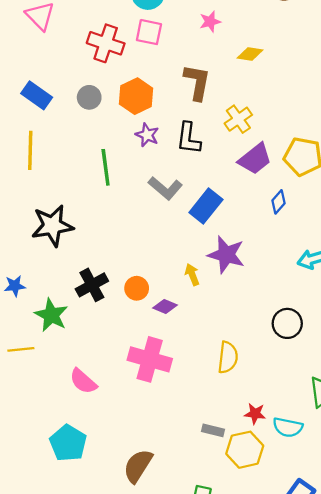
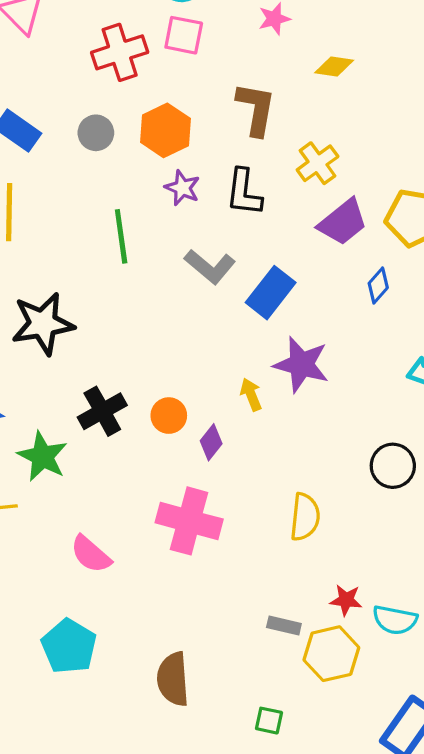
red cross: (106, 43) -> (120, 52), turned -36
purple diamond: (165, 307) -> (211, 442), turned -75
brown semicircle: (138, 466) -> (173, 679), turned -36

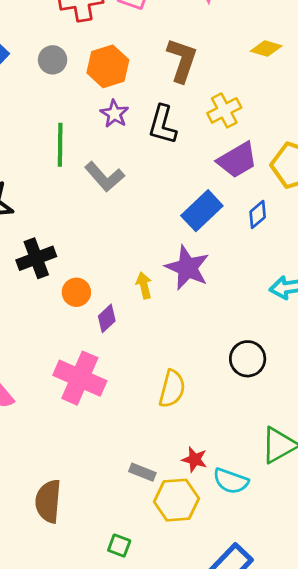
yellow diamond: (334, 66) -> (266, 49), moved
gray L-shape: (210, 266) -> (104, 177), moved
blue rectangle: (271, 293) -> (202, 211), moved
black cross: (102, 411) -> (36, 258), moved

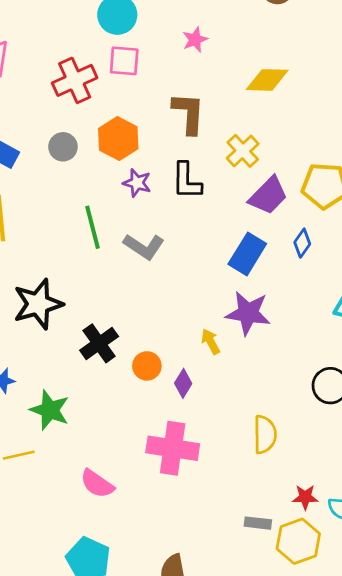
yellow diamond: (266, 49) -> (267, 80), size x1.4

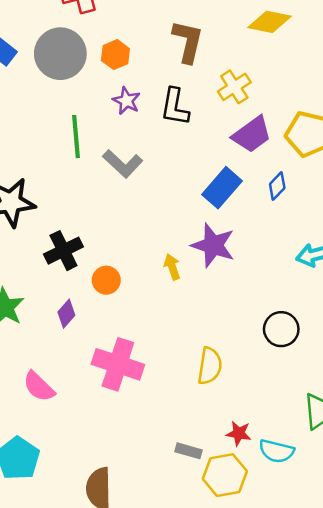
orange hexagon: (118, 139) -> (115, 55), size x0.7
gray circle: (63, 147) -> (60, 54), size x1.8
purple diamond: (183, 383) -> (66, 314), moved

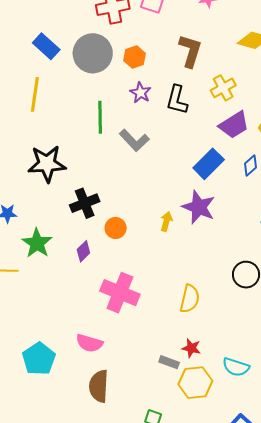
yellow arrow: (172, 267) -> (166, 221), turned 30
pink semicircle: (39, 387) -> (89, 343), moved, turned -32
red star: (239, 433) -> (191, 348), moved

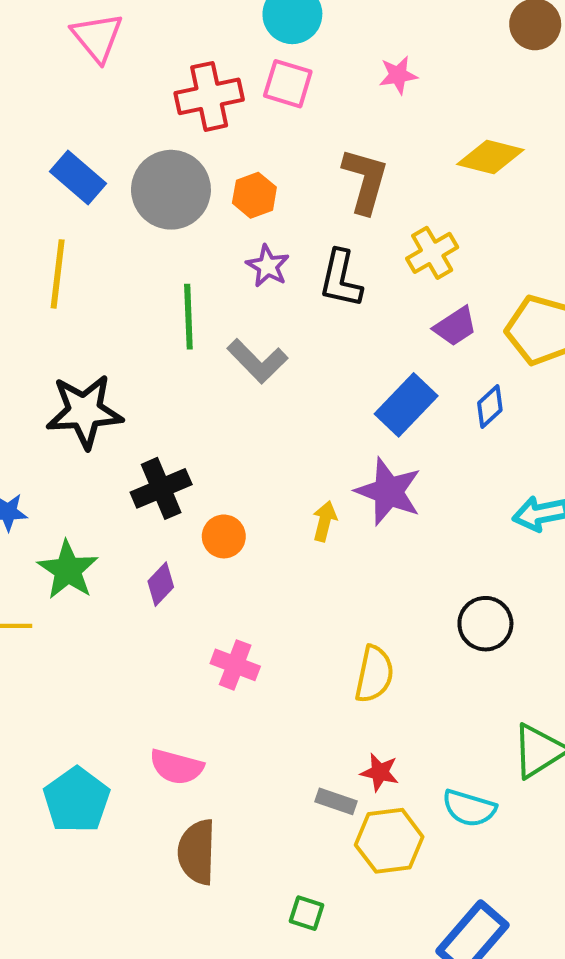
purple trapezoid: (234, 125) -> (455, 326), size x0.7
pink cross: (120, 293) -> (235, 665), size x0.6

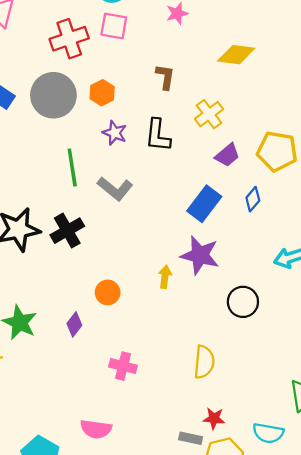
brown L-shape: (365, 181) -> (165, 77), size x0.7
black cross: (161, 488) -> (67, 231), moved
black circle: (485, 624) -> (243, 302), moved

